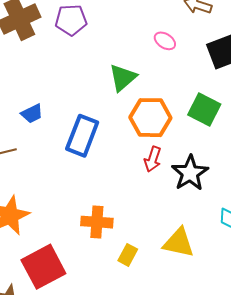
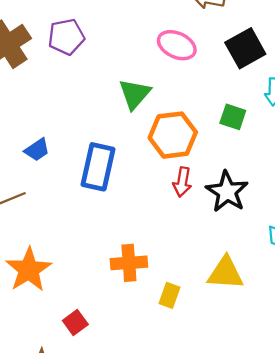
pink ellipse: (165, 41) -> (177, 45), size x1.5
green square: (204, 109) -> (233, 117), size x0.7
red square: (43, 267) -> (75, 323), size x0.5

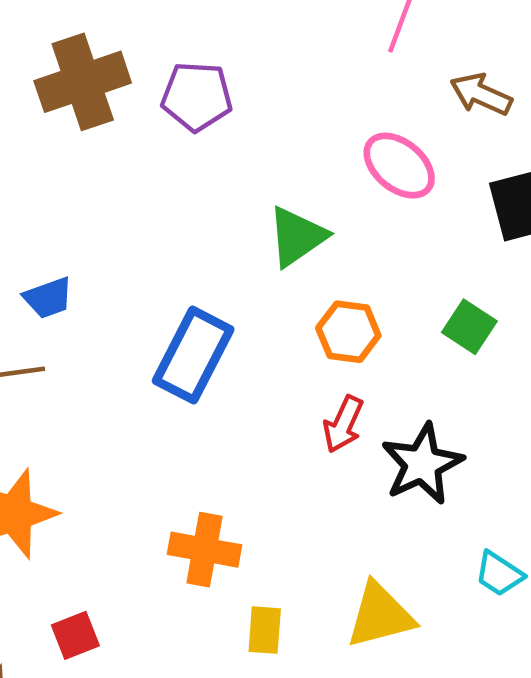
orange hexagon: (173, 135) -> (348, 332), size x0.7
blue trapezoid: (37, 150) -> (48, 298), moved
yellow triangle: (225, 273) -> (380, 615), turned -33
yellow rectangle: (170, 295) -> (265, 630), turned -30

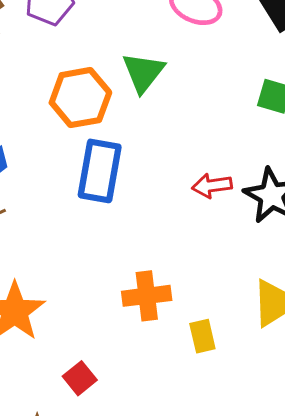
orange hexagon: (348, 332) -> (80, 98), moved, size x1.4
red arrow: (343, 424) -> (212, 186), turned 75

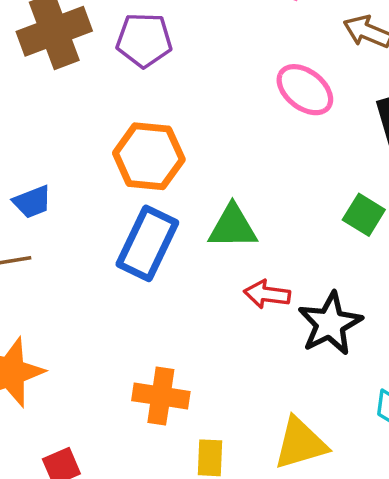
green triangle: (143, 72) -> (233, 227), moved, turned 36

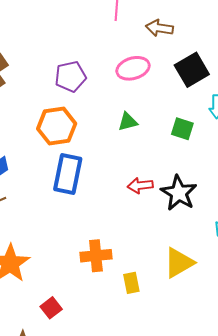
purple pentagon: (144, 40) -> (71, 77), moved
pink ellipse: (305, 90) -> (133, 68), turned -40
green triangle: (233, 227) -> (128, 122), moved, size x0.7

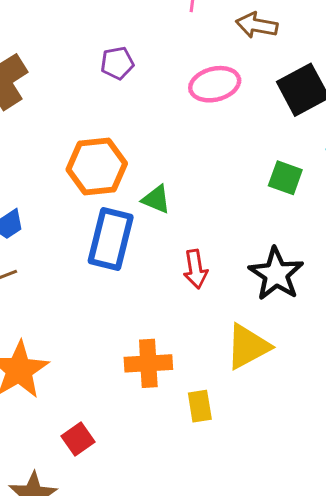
purple pentagon: (71, 77) -> (117, 63), moved, size x0.7
green triangle: (128, 122) -> (156, 199), moved, turned 35
red arrow: (140, 186) -> (196, 269), moved, turned -95
yellow triangle: (179, 263) -> (248, 347), moved

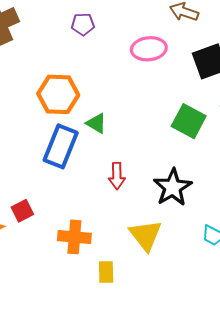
green square: (285, 178) -> (189, 121), size x1.4
yellow triangle: (248, 347) -> (146, 235), turned -48
red square: (78, 439) -> (22, 211), moved

